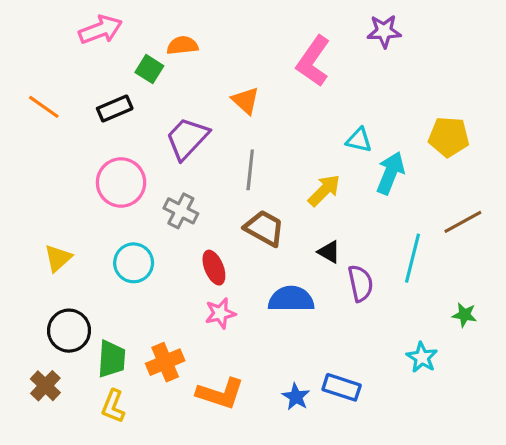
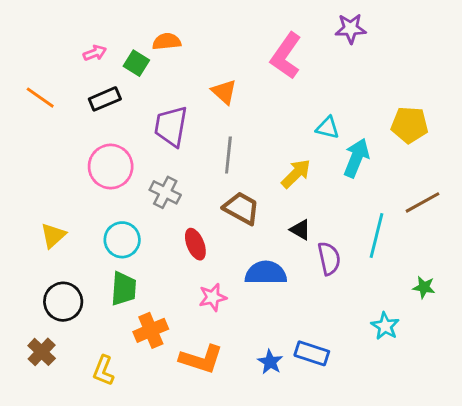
pink arrow: (101, 30) -> (95, 53), moved, size x0.6
purple trapezoid: (187, 138) -> (171, 126), turned -33
pink star: (220, 313) -> (213, 297), moved
green trapezoid: (112, 359) -> (124, 289), moved

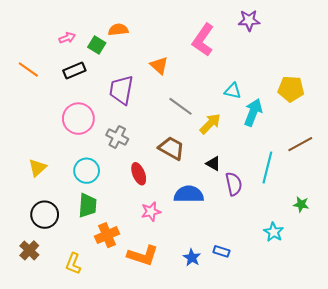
gray line: (228, 155) -> (181, 106), moved, turned -60
blue rectangle: (312, 353) -> (221, 251), size x0.7

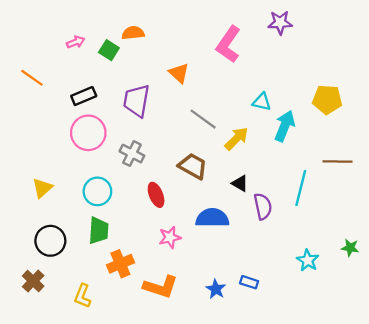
black rectangle: (74, 71) -> (84, 96), moved
brown line: (300, 144) -> (338, 162), turned 30
green star: (301, 204) -> (350, 248), moved

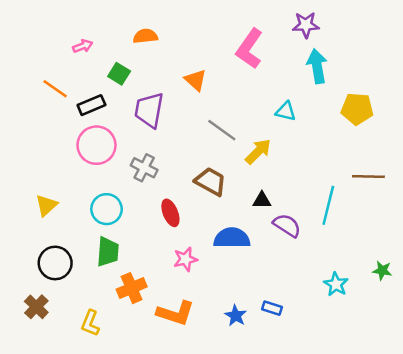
green square: (109, 50) -> (119, 74), moved
orange line: (32, 78) -> (55, 89), moved
cyan arrow: (285, 126) -> (317, 66), moved, turned -32
black triangle: (240, 183) -> (262, 200), turned -30
purple semicircle: (263, 206) -> (287, 225), turned -45

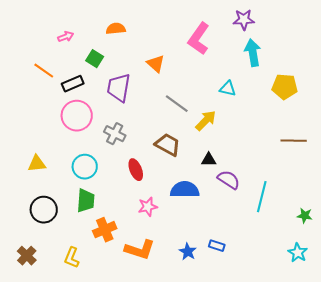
yellow triangle: (46, 205) -> (37, 164), turned 36
cyan line: (328, 205) -> (262, 197), moved
cyan star: (336, 284) -> (298, 253), moved
brown cross: (36, 307) -> (27, 256), moved

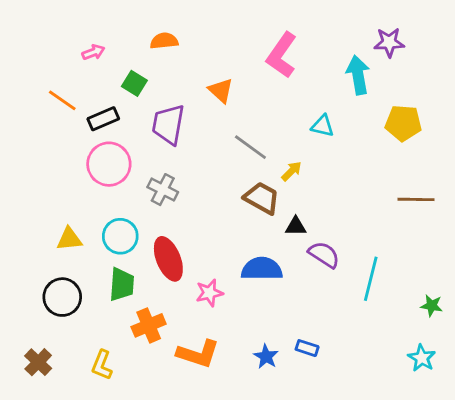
purple star: (244, 20) -> (389, 42), moved
yellow arrow: (206, 121) -> (291, 171), size x0.7
brown trapezoid: (168, 145) -> (262, 198), moved
yellow triangle: (37, 164) -> (69, 239), moved
red ellipse: (136, 170) -> (168, 259), moved, size x1.4

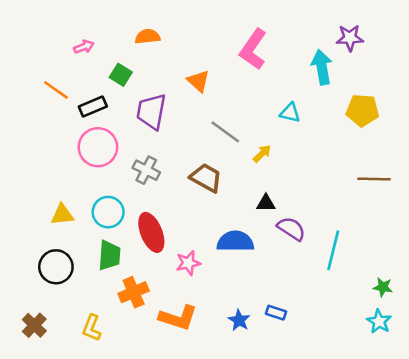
brown trapezoid: (262, 198) -> (206, 178), moved
green star: (432, 306) -> (383, 287), moved

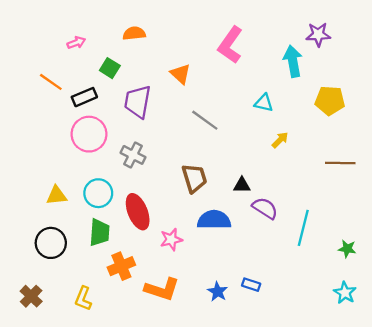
yellow arrow: (262, 154) -> (280, 140), moved
brown trapezoid: (206, 178) -> (194, 178), moved, turned 44
green star: (383, 287) -> (347, 249), moved

